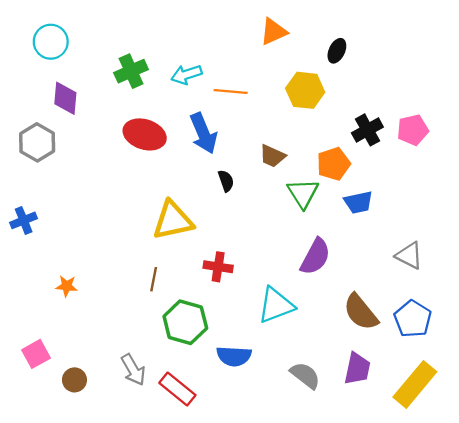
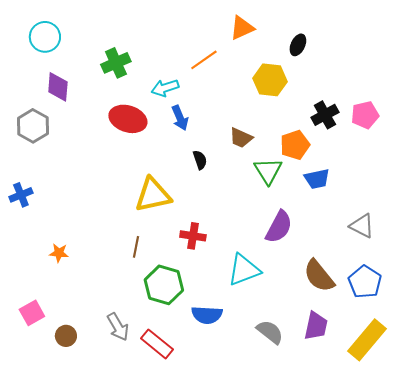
cyan arrow: (186, 75) -> (165, 88), moved
orange line: (231, 91) -> (204, 60), moved, turned -40
blue arrow: (203, 133) -> (180, 118), size x0.7

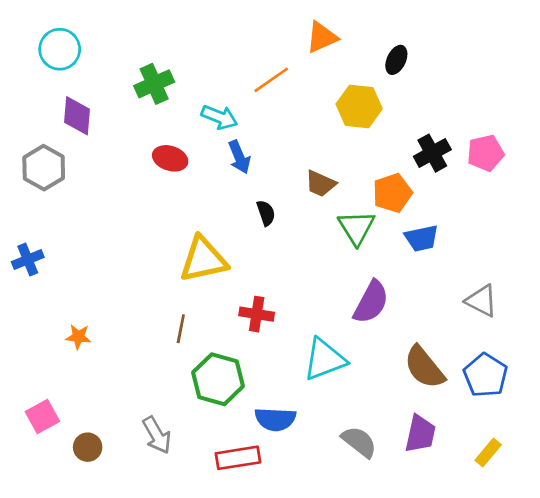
cyan arrow: (165, 88) -> (219, 117), turned -140
red ellipse: (128, 119) -> (170, 158), size x0.7
yellow rectangle: (367, 340) -> (488, 452), size x0.5
red rectangle: (157, 344) -> (238, 458), moved, turned -48

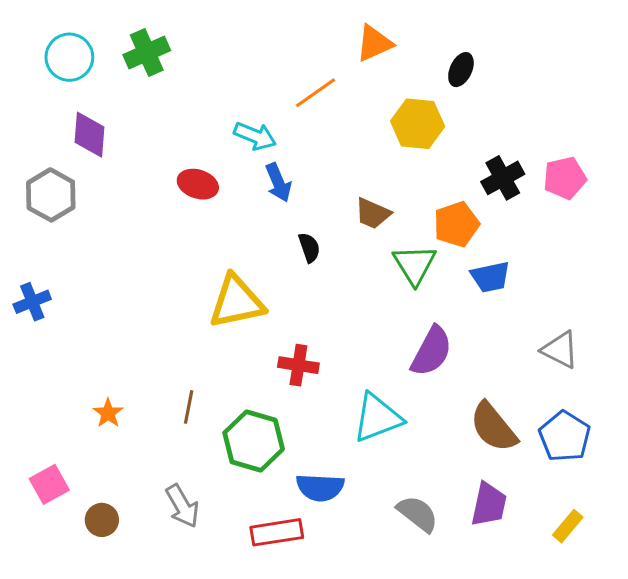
green cross: (154, 84) -> (147, 53), moved
brown line: (181, 329) -> (189, 407), moved
orange star: (78, 337) -> (108, 413), moved, turned 30

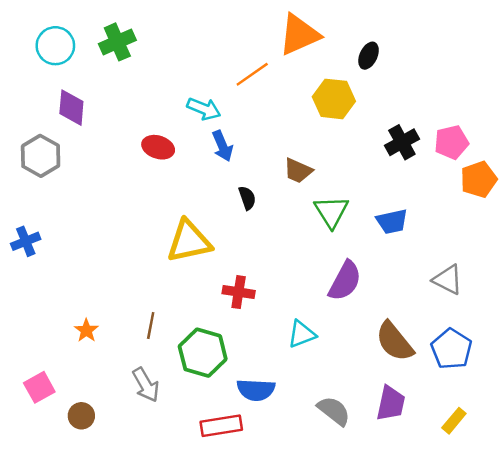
orange triangle: (374, 43) -> (299, 35), size x1.4
orange pentagon: (456, 224) -> (479, 179), moved
cyan triangle: (377, 418) -> (302, 334), size x0.7
gray arrow: (182, 506) -> (146, 385), moved

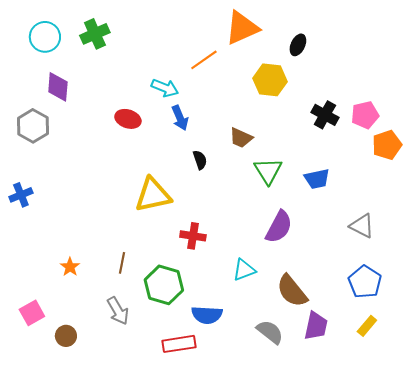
black cross: (402, 142) -> (325, 115), turned -32
brown semicircle: (395, 342) -> (292, 291), moved
yellow rectangle: (454, 421) -> (367, 326), moved

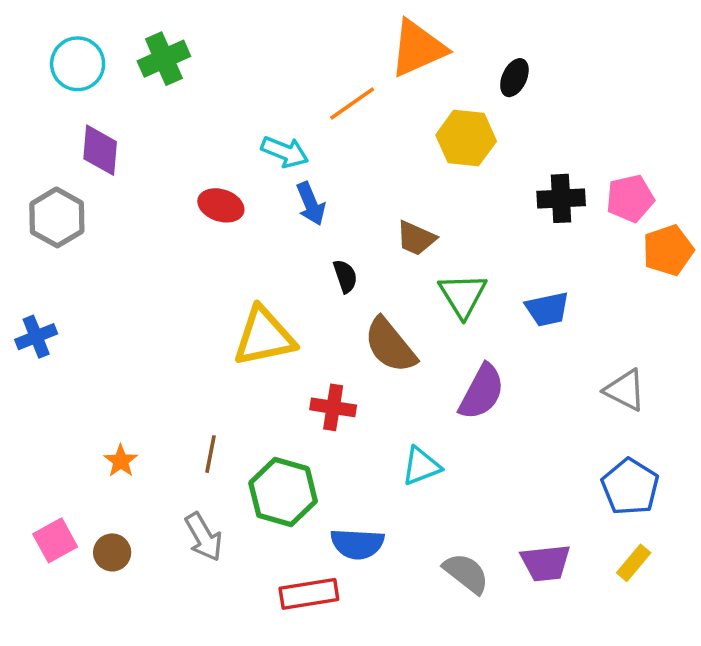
black cross: (325, 115) -> (561, 198), turned -32
brown semicircle: (292, 291) -> (390, 345), moved
purple trapezoid: (316, 326) -> (546, 563), turned 72
brown circle: (66, 336) -> (112, 552), moved

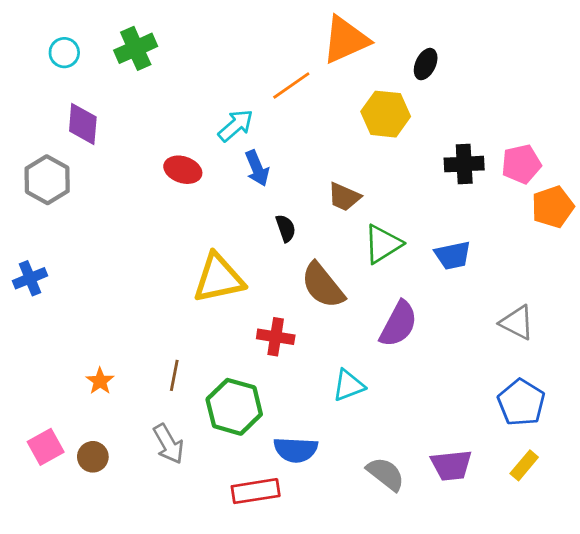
cyan circle: (78, 64) -> (64, 53), size x0.7
cyan arrow: (285, 152) -> (236, 125), turned -63
green triangle: (463, 295) -> (383, 244), turned 30

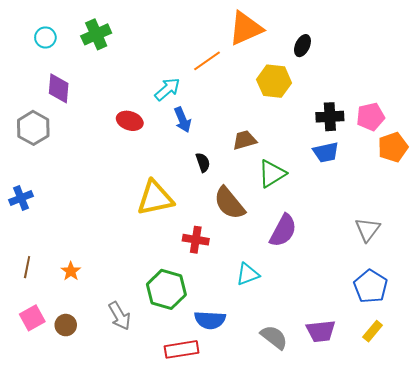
brown trapezoid: (344, 197) -> (245, 140), turned 140
blue trapezoid: (453, 255) -> (326, 152), moved
gray triangle: (517, 323) -> (368, 230), turned 40
brown line: (174, 375) -> (27, 267), moved

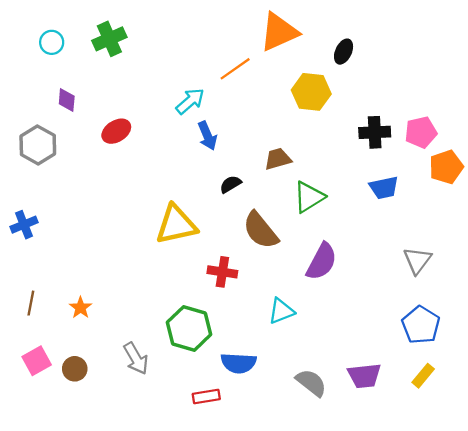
purple diamond: (59, 88) -> (67, 100), size x0.7
red ellipse: (130, 121) -> (116, 131), moved, turned -50
blue trapezoid: (326, 152) -> (384, 188), moved
black semicircle: (203, 162) -> (230, 184), turned -102
red rectangle: (182, 349) -> (206, 396), size x0.7

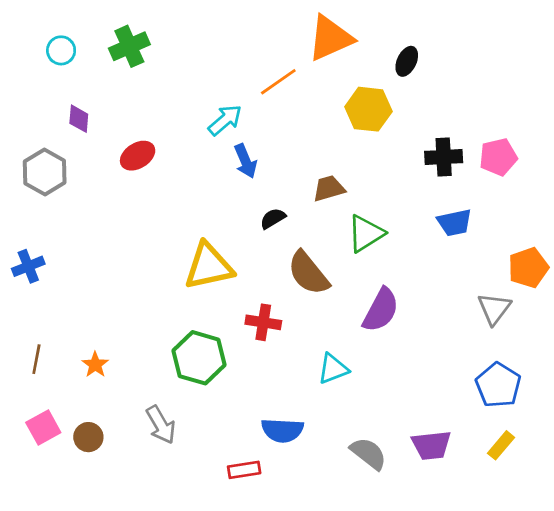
orange pentagon: (446, 167) -> (528, 268), moved
green hexagon: (189, 328) -> (199, 358), moved

